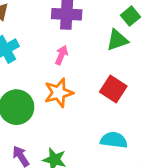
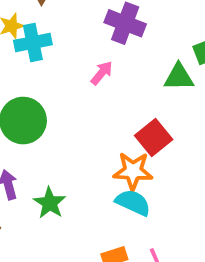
orange star: (59, 93) -> (133, 171), moved

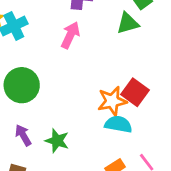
pink arrow: (102, 73) -> (70, 35), size x1.4
red square: (154, 138) -> (135, 92), moved

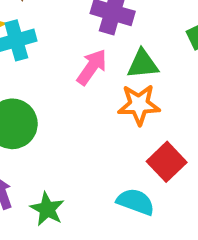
green triangle: (128, 23) -> (143, 64), moved
orange star: (112, 101) -> (139, 105), moved

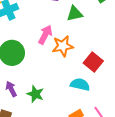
pink arrow: (92, 67) -> (45, 35), moved
orange star: (139, 105) -> (63, 46), moved

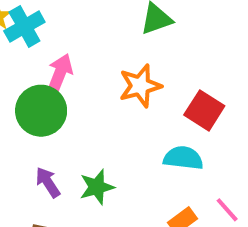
pink arrow: (45, 35) -> (60, 74), moved
green star: (35, 94) -> (97, 187), turned -30

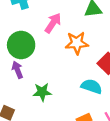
pink arrow: (60, 74) -> (53, 23), moved
purple arrow: (48, 182) -> (17, 70), moved

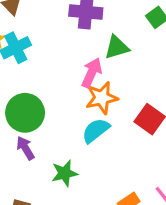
pink arrow: (53, 23) -> (92, 73), moved
cyan semicircle: (92, 86) -> (96, 131), moved, turned -48

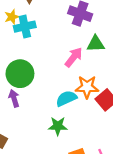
orange star: (102, 98) -> (87, 87), moved
green star: (65, 173) -> (58, 126), moved

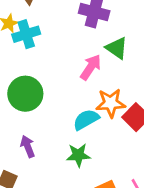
green triangle: (96, 44) -> (117, 48), turned 42
purple arrow: (14, 98) -> (28, 146), moved

